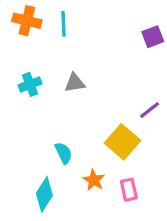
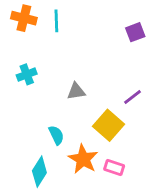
gray triangle: (75, 83) -> (76, 91), moved
orange star: (94, 180) -> (83, 159), size x1.5
pink rectangle: (129, 190) -> (114, 168), turned -60

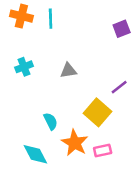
gray triangle: (76, 91) -> (68, 71), moved
pink rectangle: (114, 168) -> (103, 150), turned -30
cyan diamond: (39, 172) -> (35, 154), turned -60

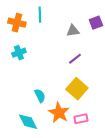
orange cross: (21, 16) -> (17, 23), moved
gray triangle: (68, 71) -> (73, 31), moved
purple line: (119, 87) -> (75, 59), moved

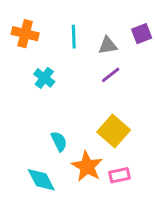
cyan line: (40, 15) -> (74, 37), moved
cyan cross: (19, 53) -> (44, 78), moved, turned -32
purple line: (75, 59) -> (111, 75), moved

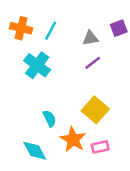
cyan line: (74, 37) -> (51, 31), moved, turned 30
cyan cross: (44, 78) -> (37, 65), size x1.5

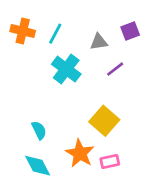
purple line: (93, 63) -> (115, 69), moved
cyan cross: (37, 65) -> (66, 69), moved
cyan semicircle: (49, 118) -> (39, 130), moved

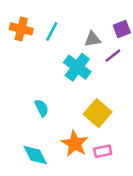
cyan cross: (66, 69) -> (77, 67), moved
purple line: (115, 69) -> (113, 56), moved
cyan semicircle: (39, 130) -> (42, 108), moved

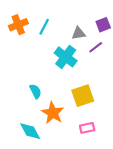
orange cross: (21, 29) -> (18, 25), turned -36
yellow square: (98, 113) -> (83, 96), turned 30
orange star: (75, 144) -> (53, 113), moved

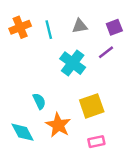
cyan line: (44, 27) -> (49, 30), turned -42
gray triangle: (79, 33) -> (80, 26), moved
cyan diamond: (30, 131) -> (23, 132), moved

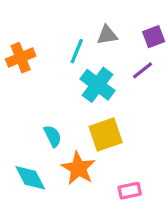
orange cross: (20, 27) -> (21, 58), moved
cyan line: (49, 30) -> (77, 51), moved, turned 36
yellow square: (92, 106) -> (106, 135), moved

